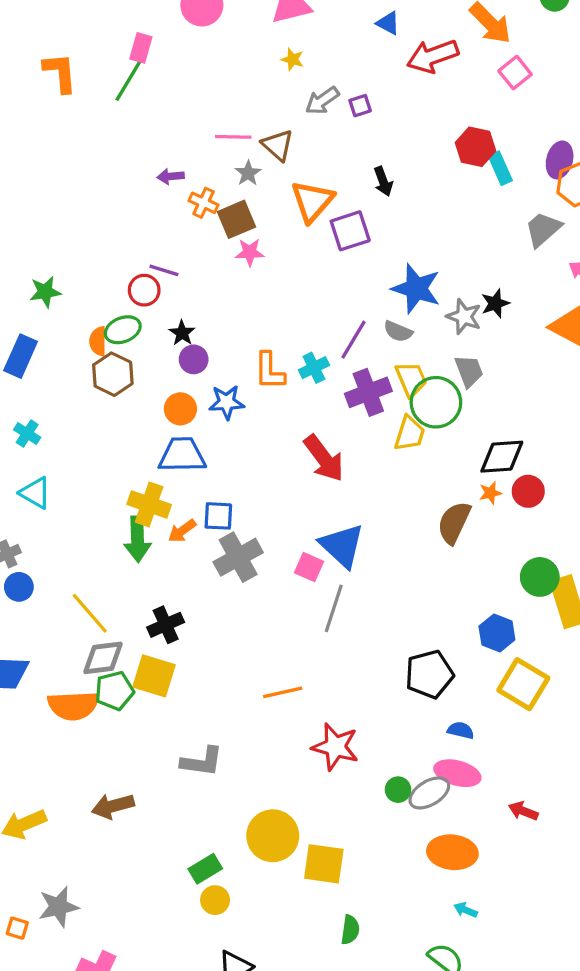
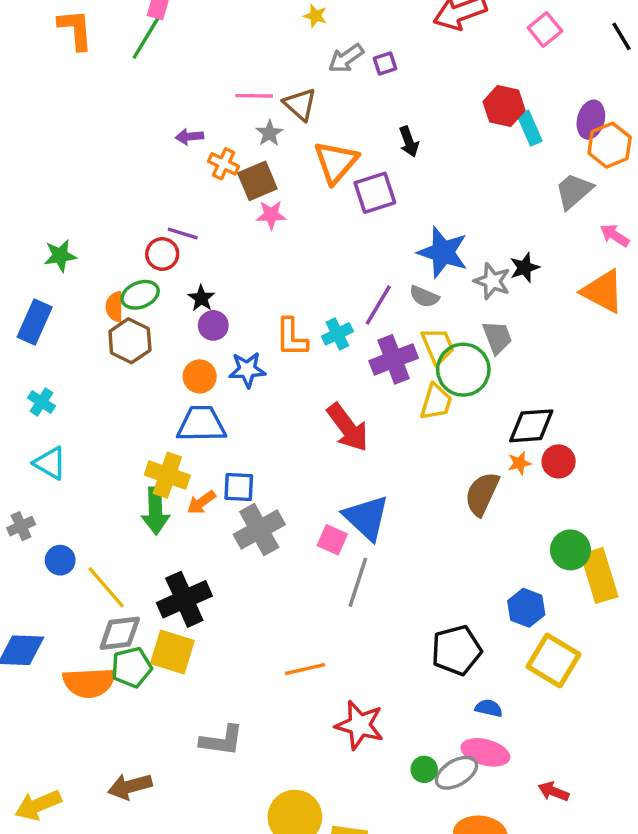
blue circle: (19, 587) -> (60, 560), moved
black cross: (166, 625) -> (184, 599), size x1.4

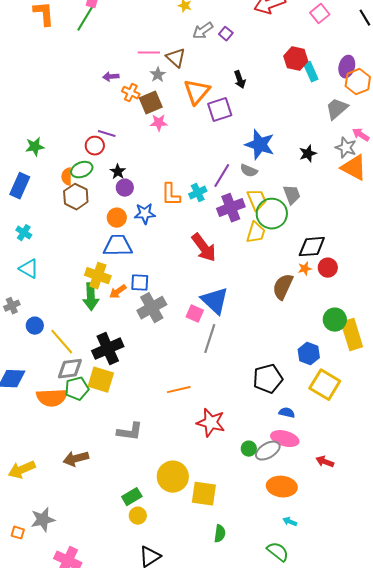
purple square: (385, 63) -> (226, 34), turned -32
gray star: (492, 281) -> (346, 148), moved

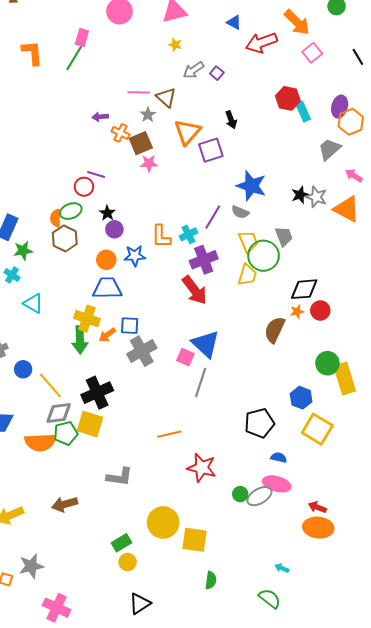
green star: (35, 147) -> (23, 251), moved
gray star: (346, 148) -> (316, 197), moved
purple cross: (231, 208) -> (204, 260), moved
cyan triangle: (29, 269) -> (33, 303), moved
orange ellipse: (282, 487) -> (318, 528), moved

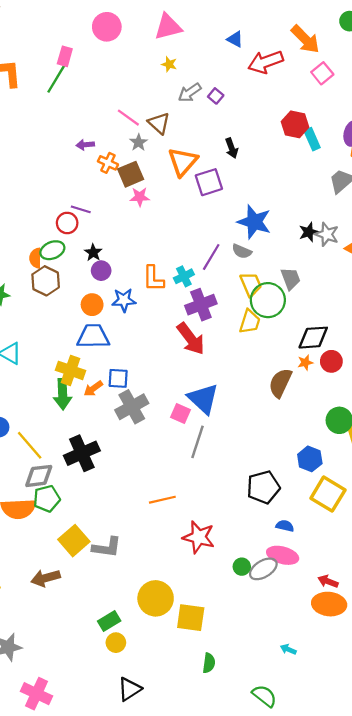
pink line: (139, 92) -> (128, 118), turned 35
yellow square: (90, 424) -> (74, 541), moved, turned 32
green semicircle: (270, 599) -> (264, 696), moved

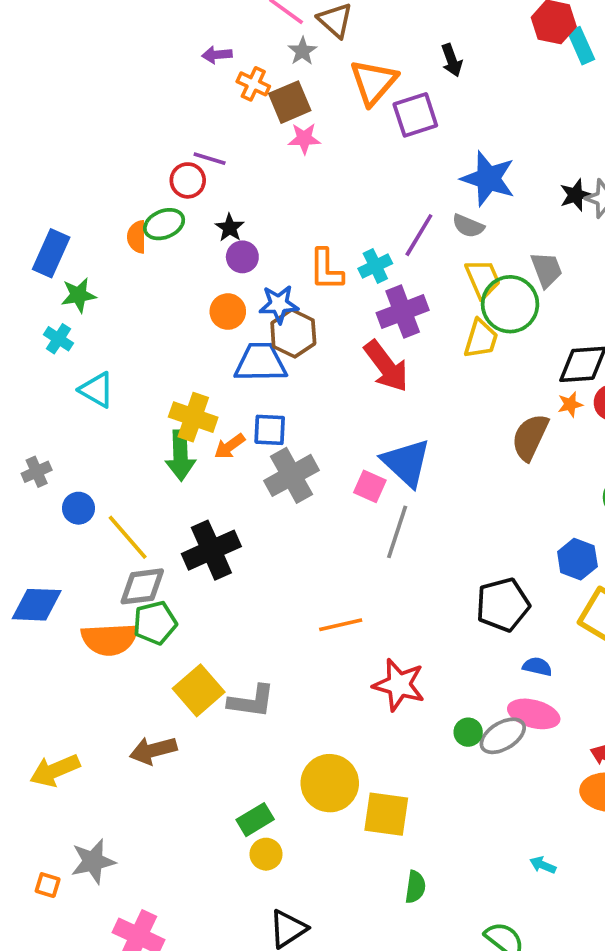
brown hexagon: (46, 281) -> (293, 333), moved
blue trapezoid: (93, 336) -> (261, 362), moved

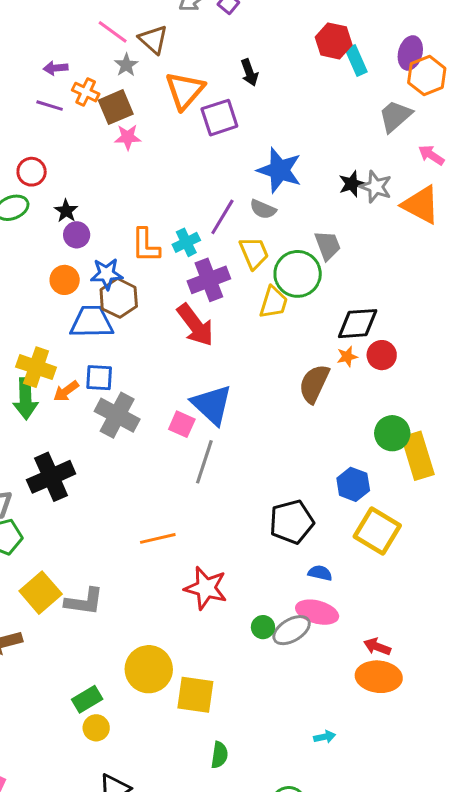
purple line: (210, 159) -> (50, 106), moved
yellow trapezoid: (483, 279) -> (254, 253), moved
gray cross: (292, 475) -> (117, 415), turned -33
cyan arrow: (543, 865) -> (325, 737), turned 145

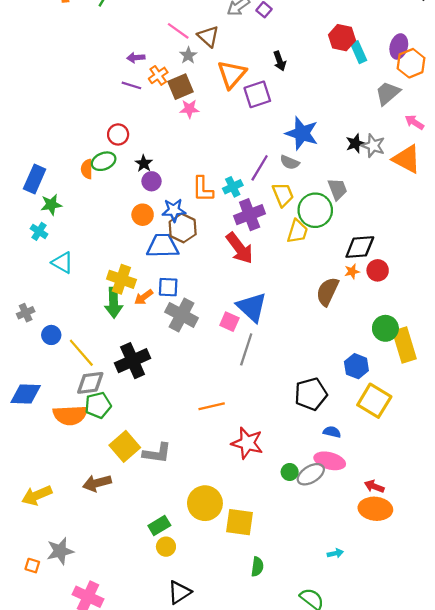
orange cross: (86, 92) -> (158, 75), turned 30

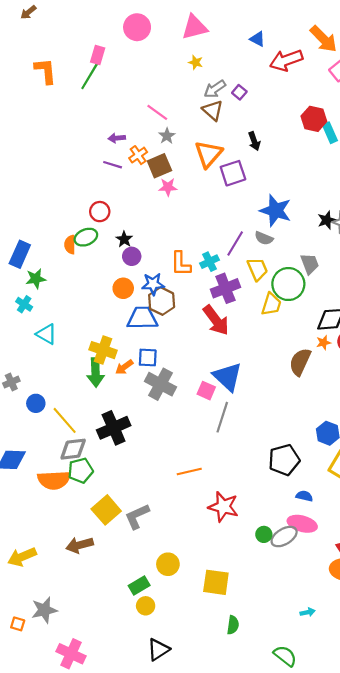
brown triangle: (208, 36) -> (213, 110), moved
gray L-shape: (157, 453) -> (137, 516), turned 148
yellow circle: (205, 503) -> (168, 564), moved, size x0.7

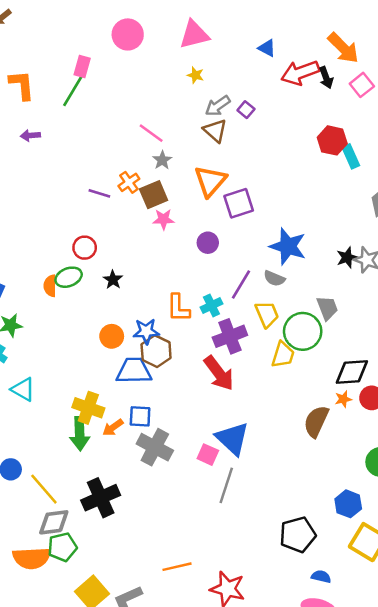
purple arrow: (117, 138) -> (30, 136), moved
black arrow: (254, 141) -> (326, 78), moved
purple circle: (132, 256) -> (208, 243), moved
orange line: (189, 472) -> (177, 567), moved

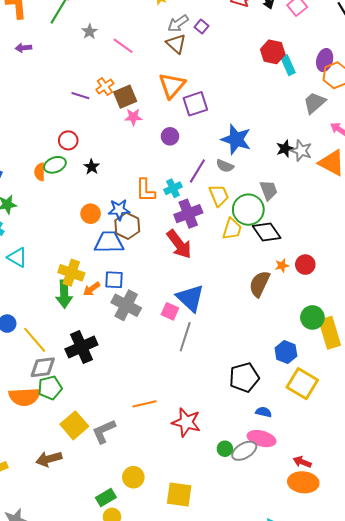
gray star: (162, 160) -> (90, 32), moved
black diamond: (352, 372) -> (267, 232), moved, turned 60

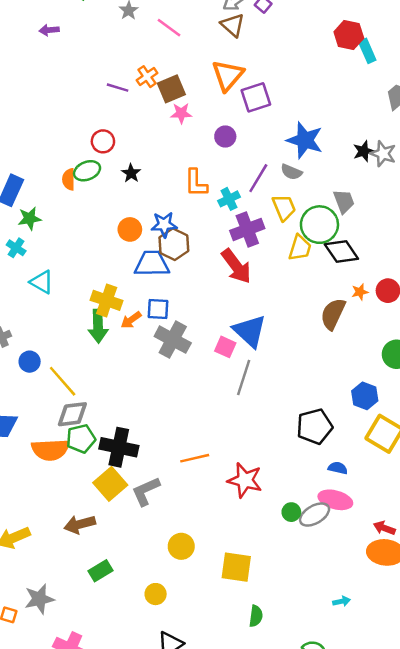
orange L-shape: (146, 190) -> (196, 183), moved
black cross: (81, 347) -> (119, 447), moved, turned 36
green rectangle: (106, 498) -> (100, 571), moved

